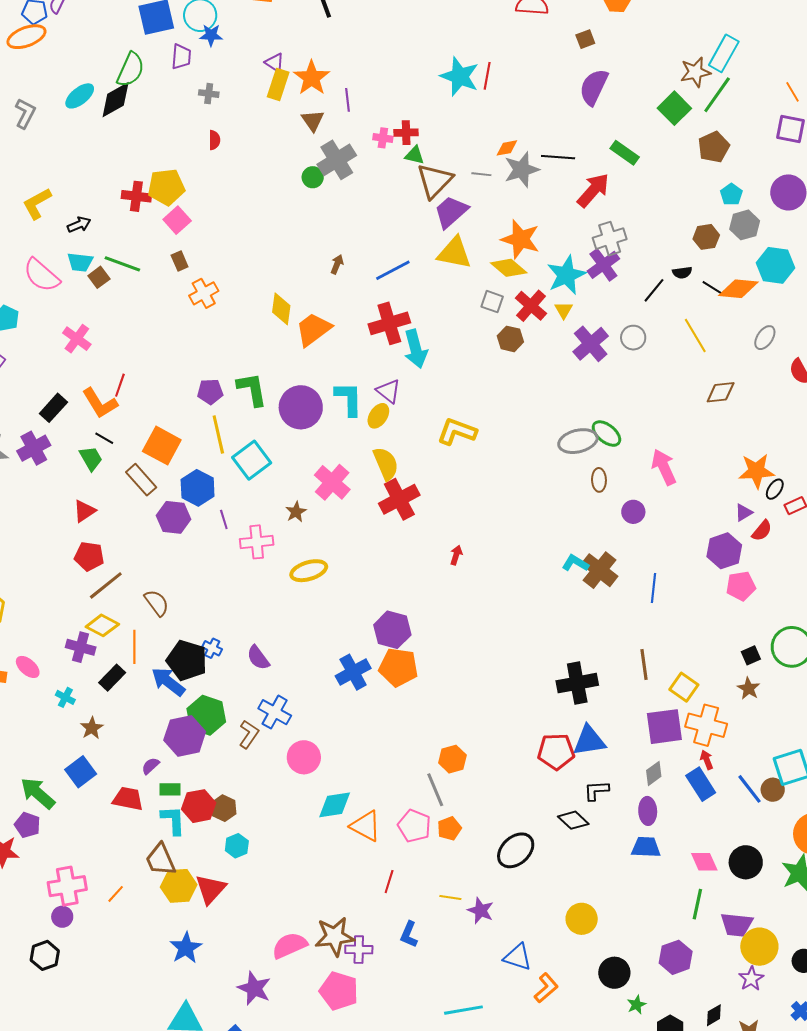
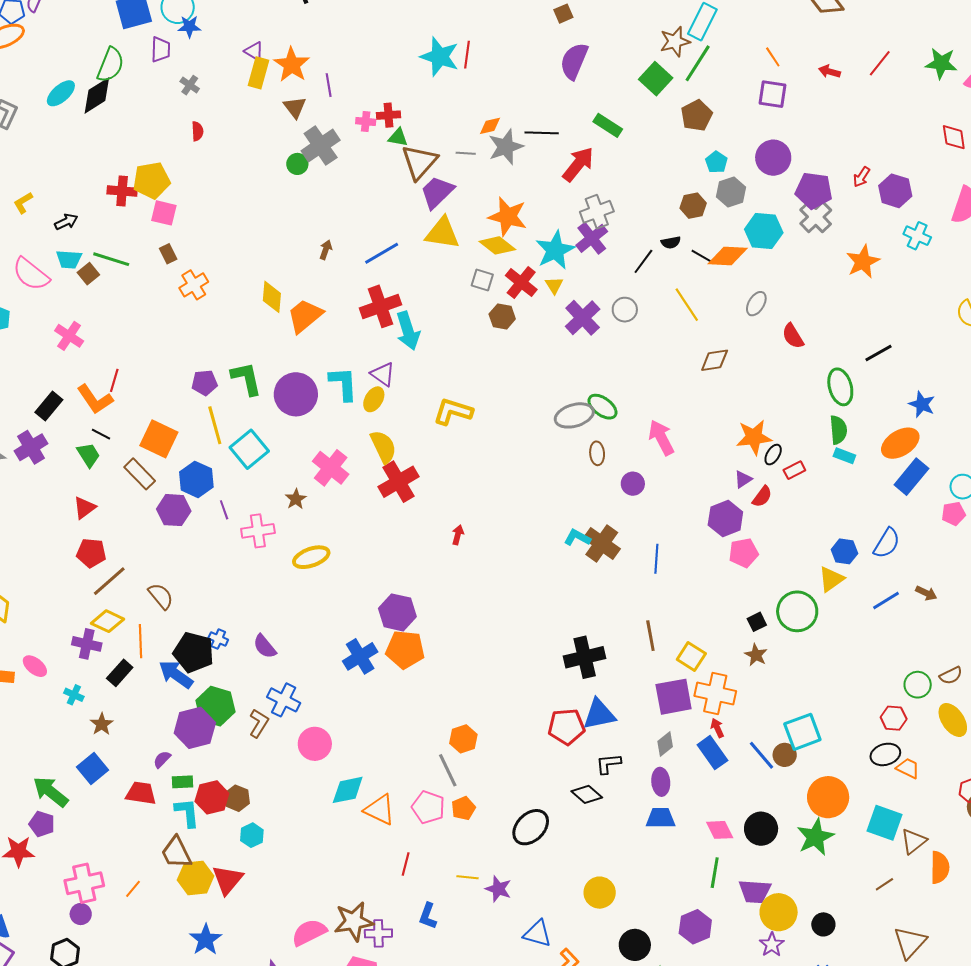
gray cross: (209, 94) -> (190, 85), turned 30
yellow L-shape: (37, 204) -> (23, 203), size x0.7
pink square: (177, 220) -> (164, 213), turned -32

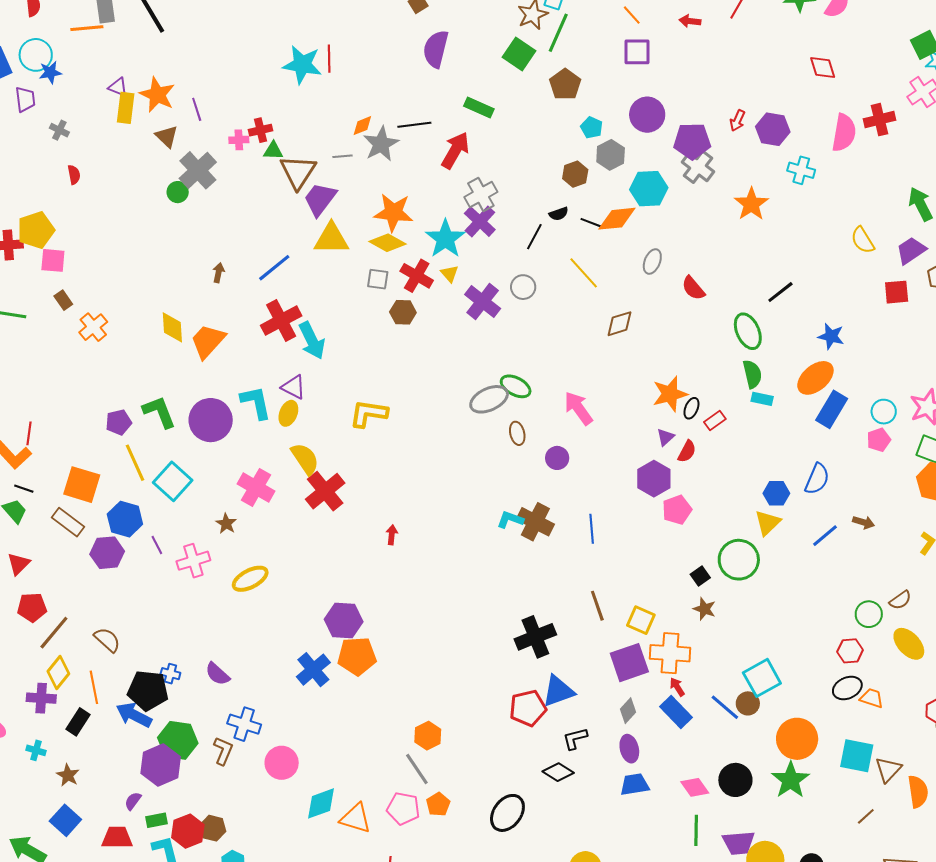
yellow diamond: (108, 621) -> (58, 673), turned -68

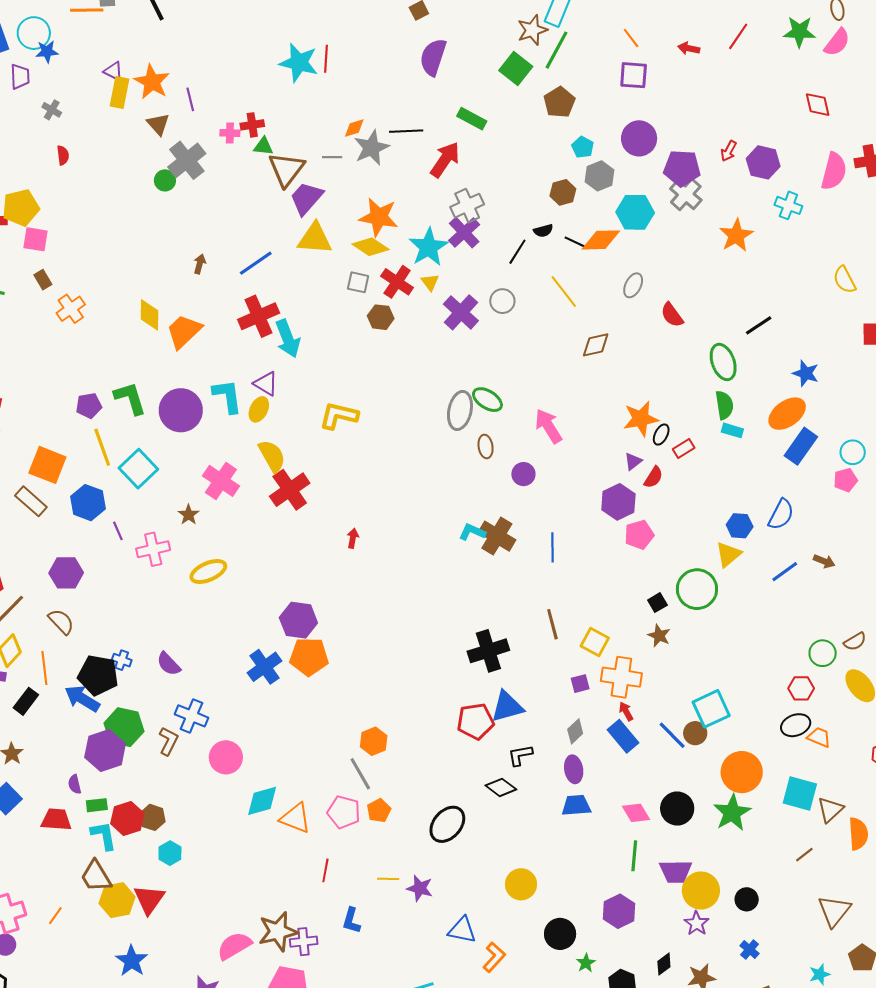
gray ellipse: (489, 399) -> (460, 410), turned -57
purple hexagon: (107, 553) -> (66, 573), moved
purple square: (629, 663) -> (580, 684), size x0.5
purple semicircle: (133, 801) -> (75, 784), turned -54

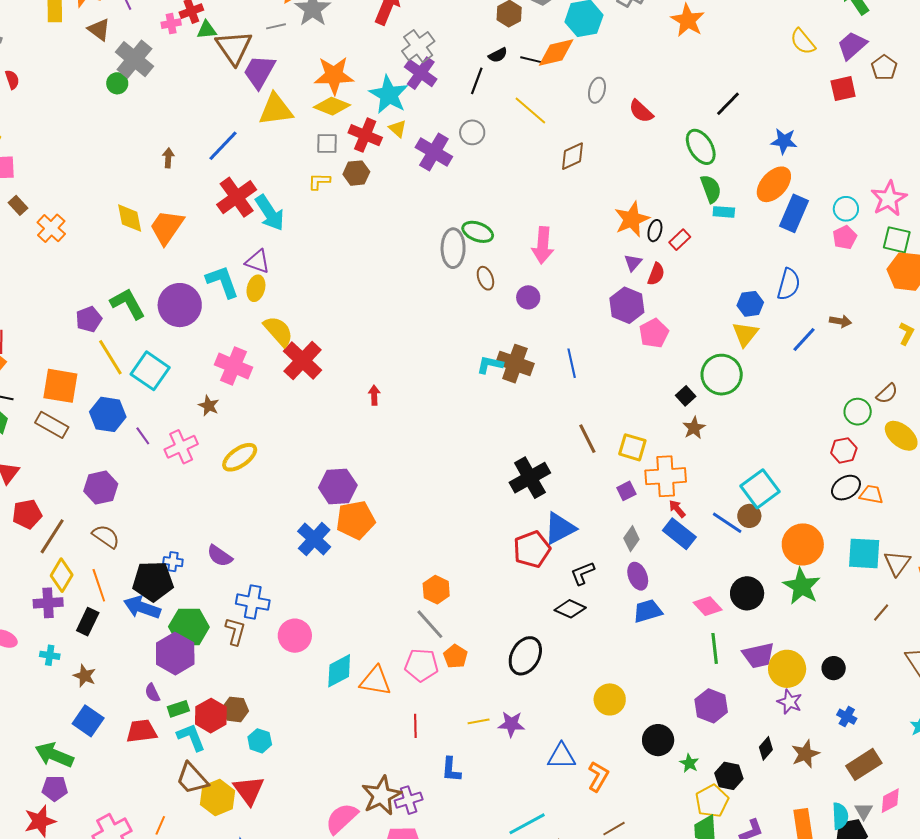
yellow L-shape: (339, 416) -> (319, 181), moved, size x0.6
pink arrow: (548, 426) -> (543, 245), turned -132
brown star: (659, 636) -> (694, 428), turned 30

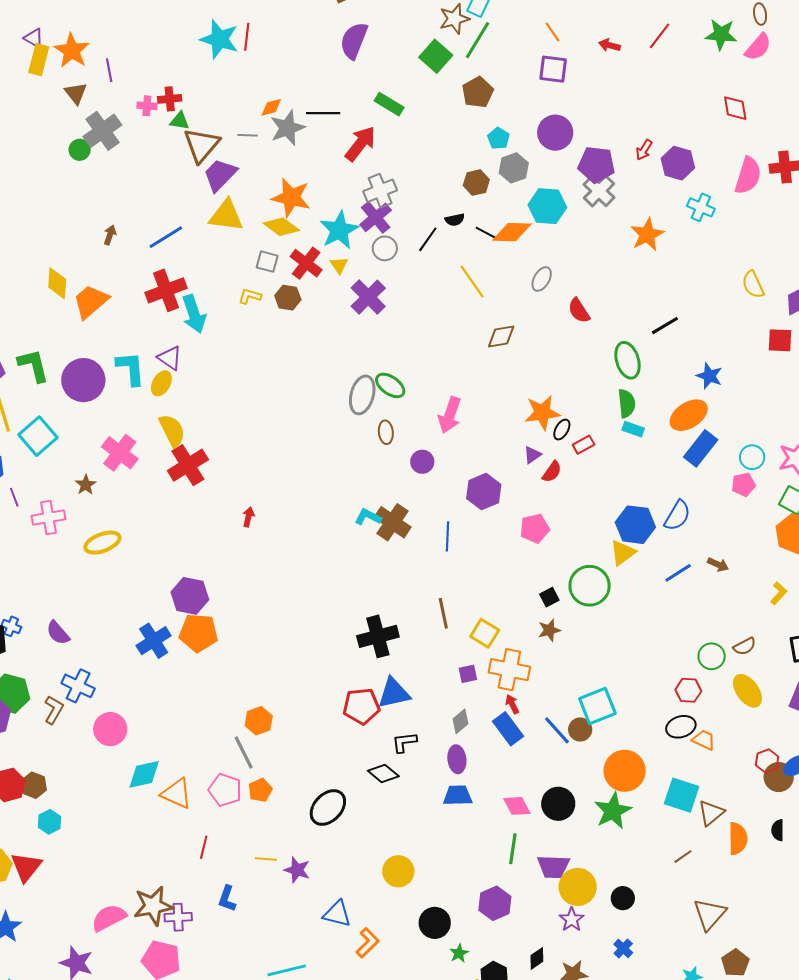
gray circle: (472, 132) -> (385, 248), moved
blue hexagon: (750, 304) -> (635, 525), size x1.5
purple hexagon: (627, 305) -> (484, 492), moved

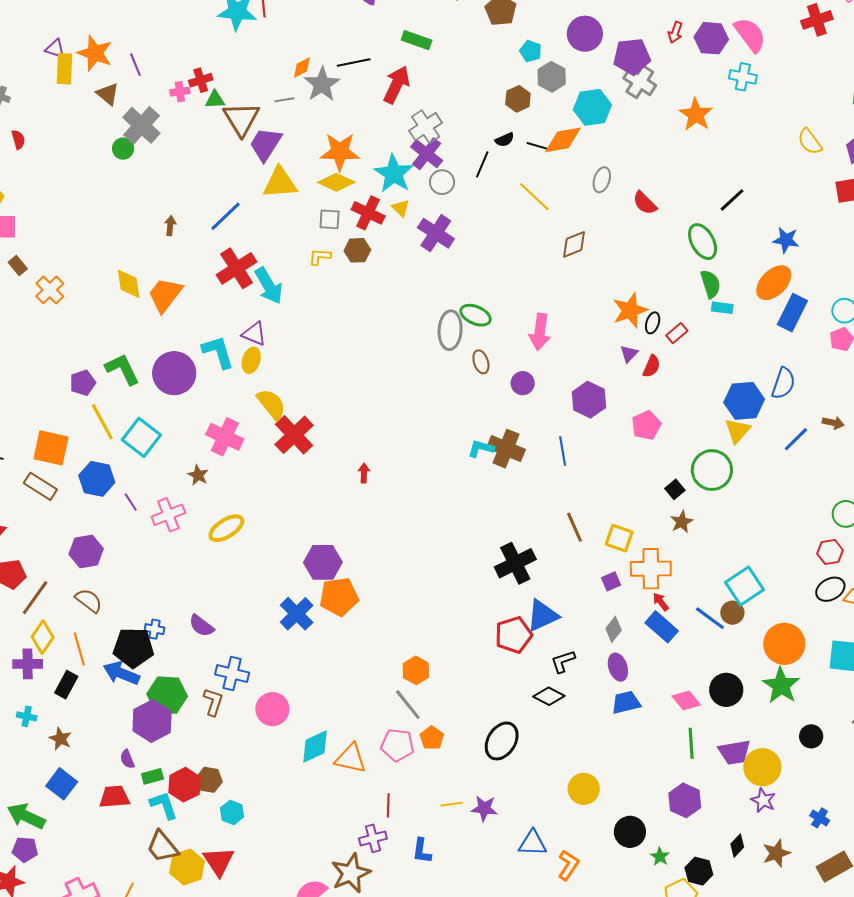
pink semicircle: (748, 176) -> (750, 35), moved, turned -42
black circle: (623, 898) -> (811, 736), moved
purple cross: (178, 917) -> (373, 838), moved

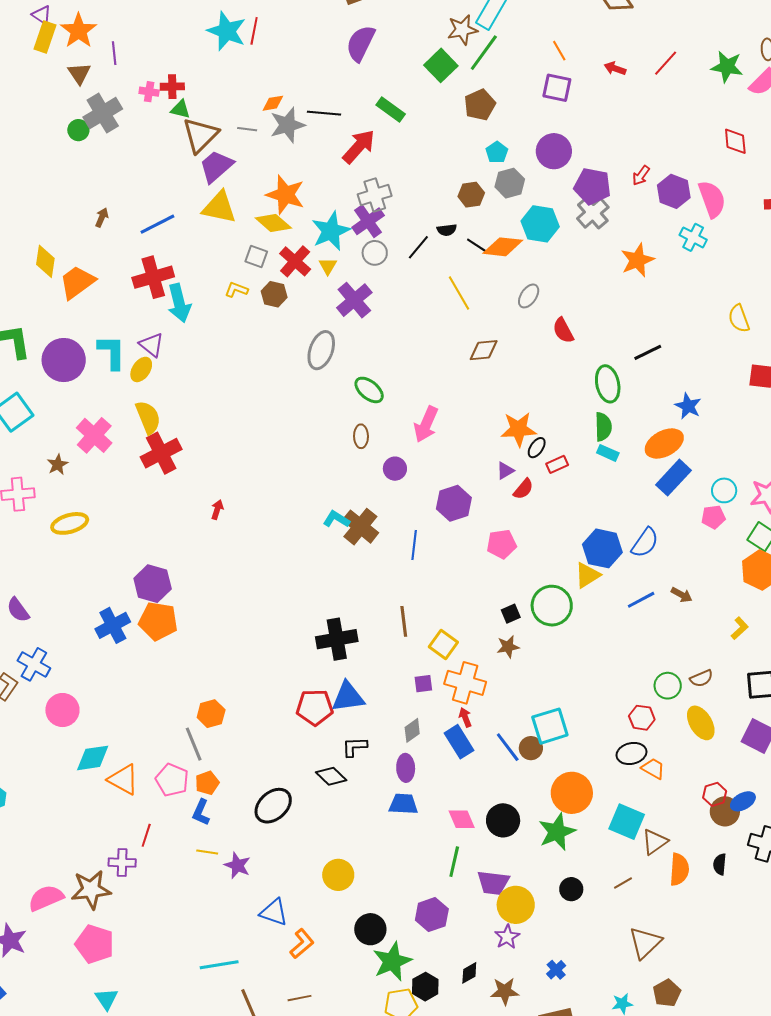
gray ellipse: (450, 330) -> (321, 350), moved
blue L-shape: (422, 851) -> (201, 812), moved
green star: (660, 857) -> (392, 961), size x2.0

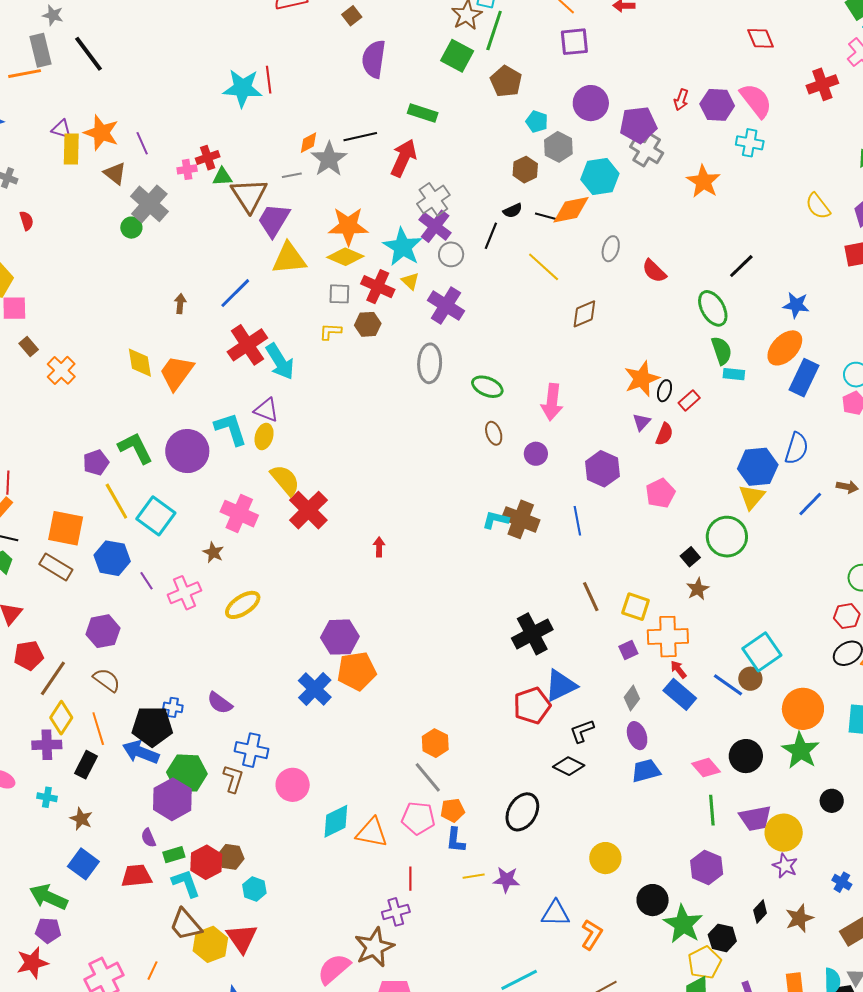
orange pentagon: (207, 783) -> (452, 810), turned 30

